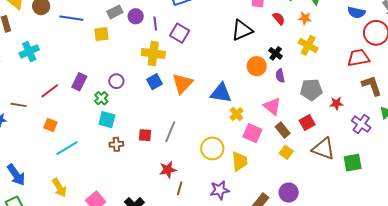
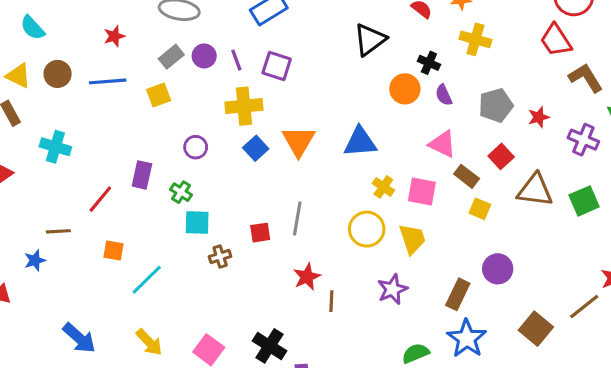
cyan cross: (29, 51) -> (55, 147), turned -36
red trapezoid: (358, 58) -> (556, 40), turned -100
purple circle: (116, 81) -> (196, 147), moved
yellow cross: (237, 114) -> (383, 187), moved

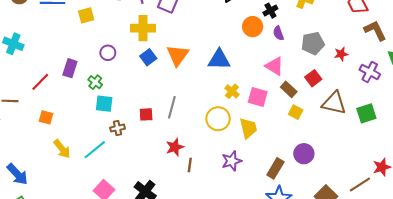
black cross: (429, 63) -> (270, 11), turned 32
cyan line: (147, 280) -> (95, 150), moved
yellow arrow: (149, 342) -> (62, 149), moved

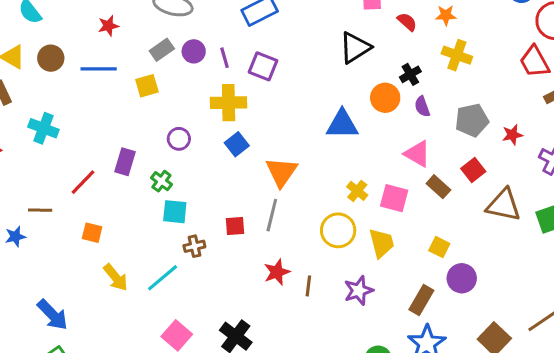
orange triangle: (178, 55) -> (282, 172), moved
blue triangle: (219, 60) -> (342, 124), moved
yellow square: (296, 112) -> (439, 247), moved
brown line: (190, 165) -> (308, 286), moved

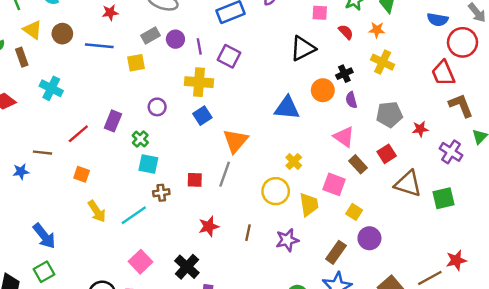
pink square: (394, 198) -> (334, 184), moved
red star: (277, 272) -> (209, 226), moved

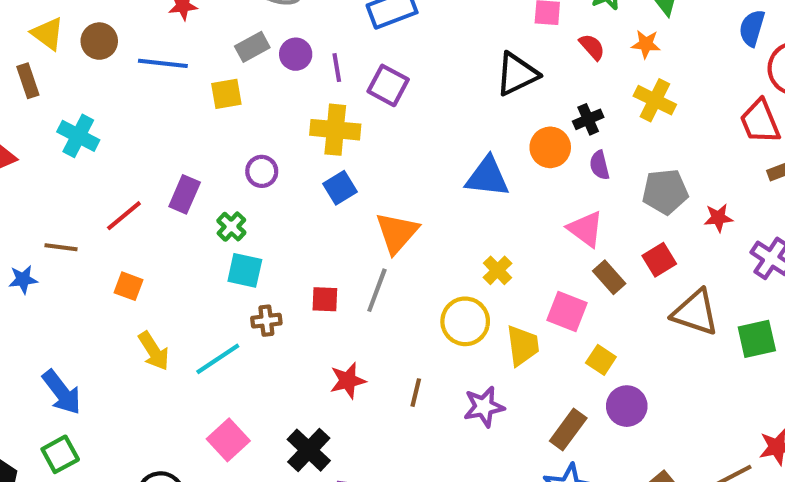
blue semicircle: (438, 20) -> (752, 28), turned 96

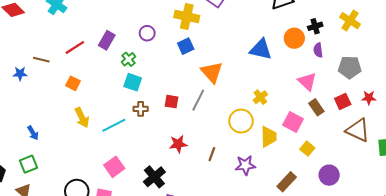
red star: (718, 218) -> (369, 98), moved
orange triangle: (397, 233) -> (212, 72), turned -30
blue arrow: (62, 392) -> (33, 133), size x0.6
purple circle: (627, 406) -> (329, 175), moved

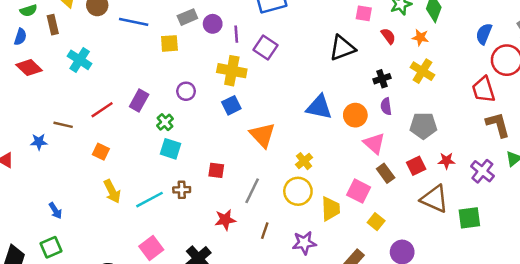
orange circle: (294, 38) -> (355, 115), moved
yellow cross: (260, 97) -> (304, 161), moved
gray line: (198, 100) -> (252, 191), moved
brown cross: (141, 109) -> (182, 190), moved

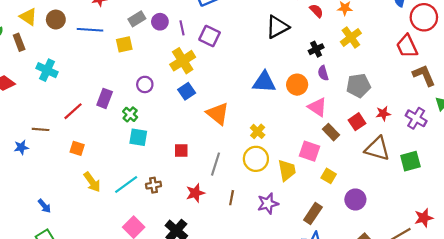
yellow cross: (232, 71) -> (183, 61), turned -35
yellow cross: (422, 71) -> (351, 37), turned 30
brown cross: (182, 190) -> (154, 185), moved

